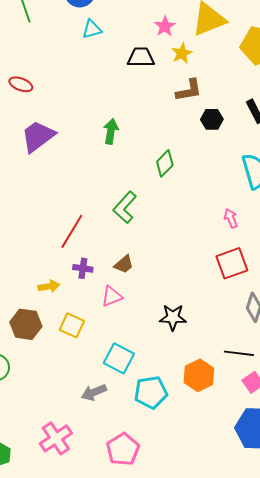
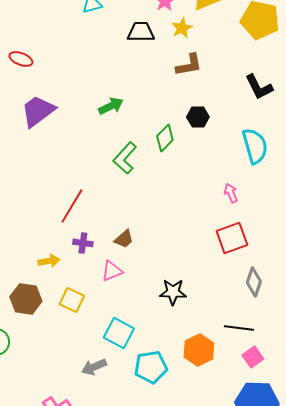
black hexagon: (212, 119) -> (198, 117), moved
green arrow: (111, 131) -> (111, 106), turned 55
green L-shape: (125, 207) -> (125, 158), moved

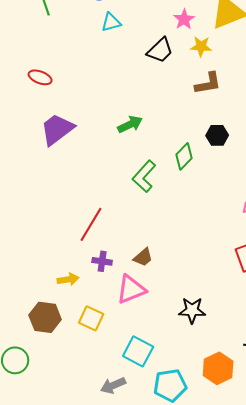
yellow star: (182, 28) -> (201, 46), turned 30
black trapezoid: (141, 32) -> (160, 50), turned 136
pink triangle: (112, 271) -> (131, 289), size x1.4

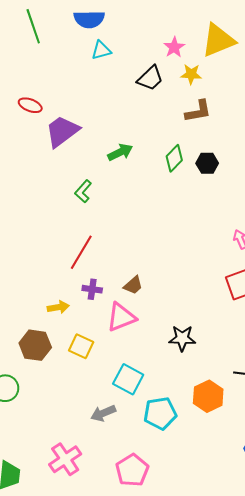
purple trapezoid: (57, 129) -> (62, 131), moved
green diamond: (184, 156) -> (174, 158), moved
green L-shape: (144, 176) -> (83, 191), moved, size x0.7

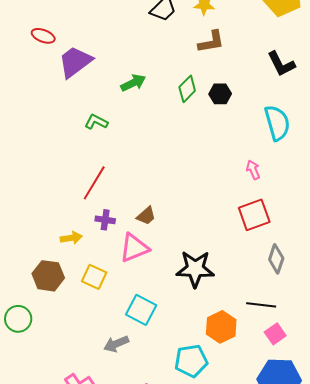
green L-shape: (83, 191) -> (96, 122), turned 75
black star: (182, 338) -> (195, 269), size x1.4
cyan pentagon: (160, 413) -> (191, 361), moved

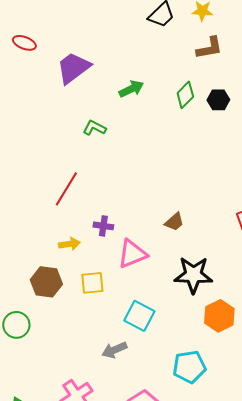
red ellipse: (43, 36) -> (24, 43), moved
red line: (94, 183) -> (66, 189), moved
brown trapezoid: (146, 216) -> (174, 222), moved
yellow square: (94, 277) -> (92, 283), turned -30
orange hexagon: (221, 327) -> (219, 316), moved

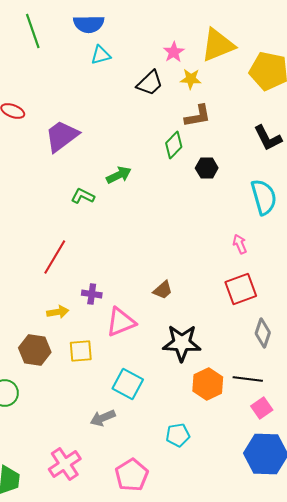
green arrow: (131, 89) -> (119, 175), moved
green diamond: (185, 95) -> (174, 145), moved
cyan pentagon: (189, 367) -> (178, 435), size x0.7

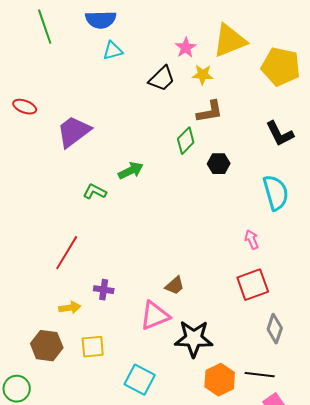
pink triangle: (121, 322) -> (155, 316), moved

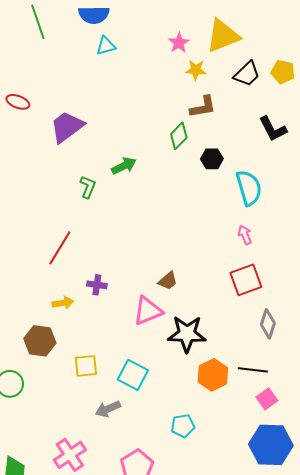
yellow pentagon: (281, 67) -> (283, 72), moved, size x0.6
black trapezoid: (162, 79) -> (247, 74), moved
green L-shape: (95, 192) -> (88, 187), turned 85
cyan semicircle: (276, 193) -> (249, 188), moved
yellow square: (93, 347) -> (86, 366), moved

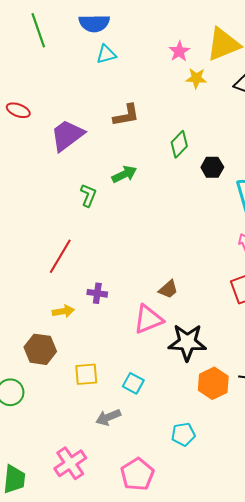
brown L-shape: (203, 107) -> (126, 115), moved
cyan square: (133, 375) -> (133, 383), size x0.7

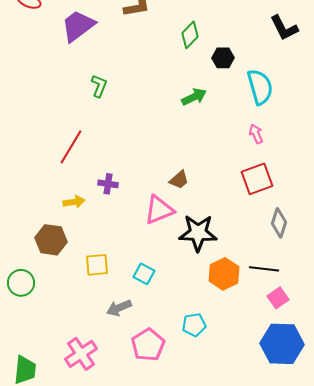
green arrow: (124, 174) -> (194, 97), moved
pink pentagon: (137, 474) -> (148, 345), moved

